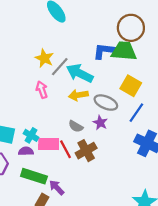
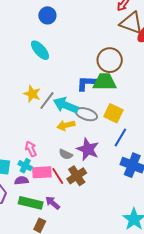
pink arrow: (42, 90) -> (31, 149), moved
gray ellipse: (106, 103) -> (86, 114), moved
purple star: (100, 123) -> (88, 149), size x1.6
purple arrow: (57, 188) -> (53, 203), moved

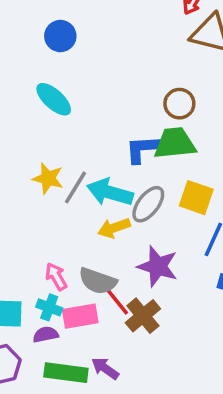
brown circle: (110, 60) -> (179, 104), size x0.7
gray ellipse: (86, 114) -> (148, 204), turned -65
gray semicircle: (66, 154) -> (98, 281), moved, size x1.5
red line: (58, 176) -> (117, 301), moved

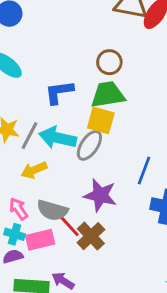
blue L-shape: (143, 149) -> (59, 92), moved
yellow square: (196, 198) -> (101, 120), moved
yellow arrow: (114, 228) -> (34, 170), moved

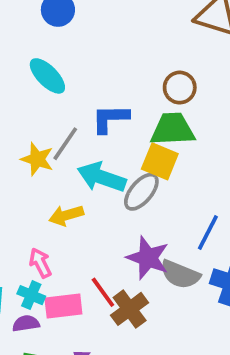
gray line: (30, 136) -> (65, 144), moved
gray semicircle: (52, 210) -> (180, 274), moved

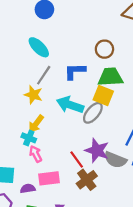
brown circle: (180, 88) -> (104, 49), moved
gray line: (65, 144) -> (44, 75), moved
yellow arrow: (66, 215) -> (36, 124), moved, turned -36
red line: (103, 292) -> (77, 160), moved
cyan cross: (31, 295) -> (29, 138), moved

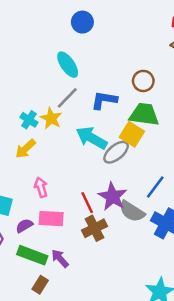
yellow arrow: (36, 124) -> (25, 149), moved
cyan cross: (29, 138) -> (29, 120), moved
purple semicircle: (28, 189) -> (24, 226), turned -32

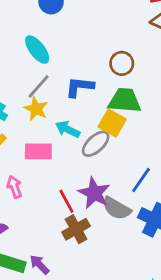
yellow star: (51, 118) -> (36, 109), moved
cyan arrow: (91, 138) -> (68, 129), size x0.7
pink rectangle: (51, 219) -> (38, 151), moved

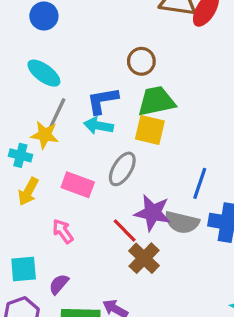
yellow star: (36, 109) -> (45, 135), moved
cyan arrow: (68, 129) -> (99, 126), moved
gray ellipse: (96, 144) -> (122, 169), moved
pink rectangle: (38, 151) -> (78, 185), turned 36

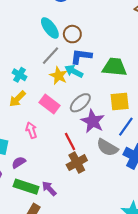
brown circle: (141, 61) -> (72, 34), moved
yellow square: (150, 130) -> (120, 102), moved, turned -36
yellow star: (45, 135) -> (58, 76), moved
purple star: (153, 213) -> (93, 121), moved

